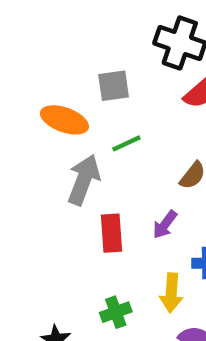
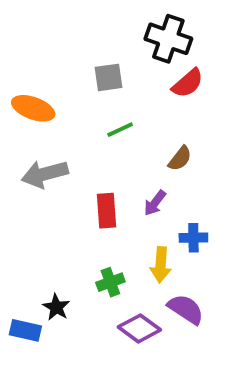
orange ellipse: (64, 120) -> (33, 108), moved
gray arrow: (84, 180) -> (45, 174), moved, turned -126

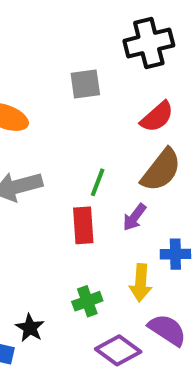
black cross: (168, 39) -> (149, 43), turned -33
red semicircle: (188, 83) -> (157, 117), moved
green line: (120, 130) -> (98, 182), moved, turned -44
brown semicircle: (180, 159) -> (161, 170), size x1.6

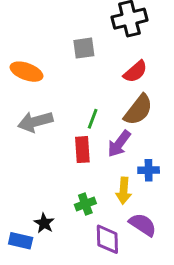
purple arrow: (134, 217) -> (119, 144), size x1.4
purple diamond: (118, 350) -> (107, 239), turned 52

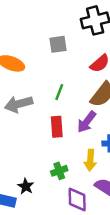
green line: (93, 119) -> (59, 92), moved

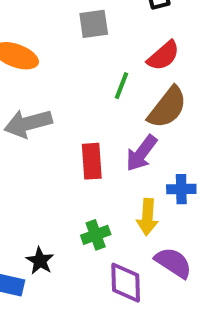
green line: (59, 92) -> (122, 86), moved

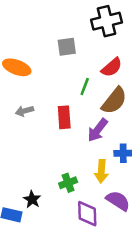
gray arrow: (28, 123) -> (24, 111), size x0.6
red rectangle: (92, 161) -> (64, 117), moved

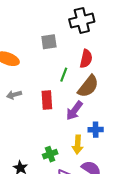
red semicircle: (112, 67) -> (86, 59), turned -36

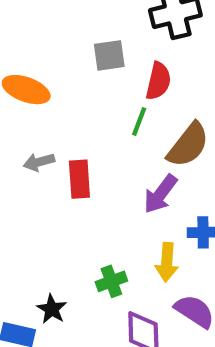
red semicircle: (86, 59) -> (158, 81), moved
red rectangle: (47, 100) -> (79, 179), moved

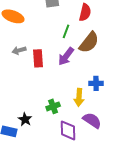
red semicircle: (158, 81) -> (85, 12), moved
purple arrow: (160, 194) -> (66, 56), moved

